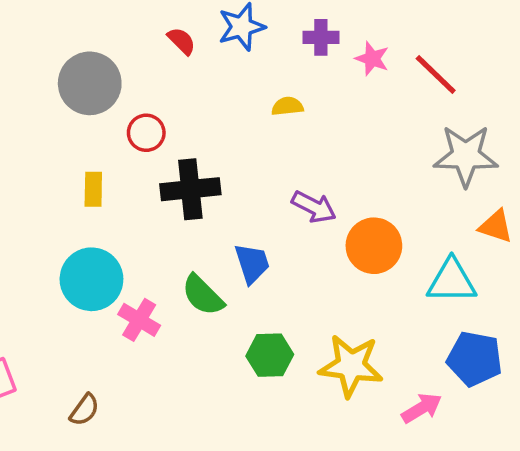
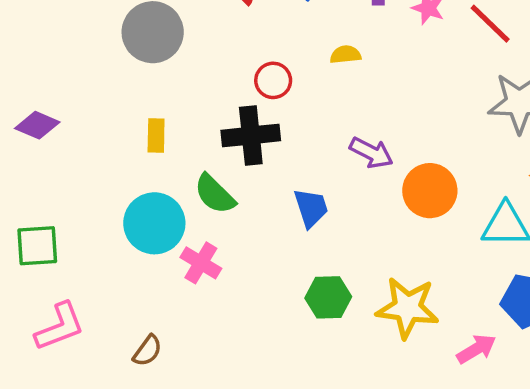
red circle: (146, 133) -> (273, 80), moved
green semicircle: (203, 295) -> (215, 194), moved

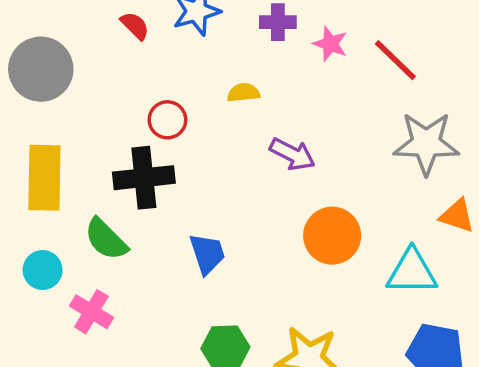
yellow rectangle: (156, 136) -> (44, 178), size x1.8
purple arrow: (371, 153) -> (292, 154), moved
cyan circle: (154, 223) -> (43, 270), size x0.6

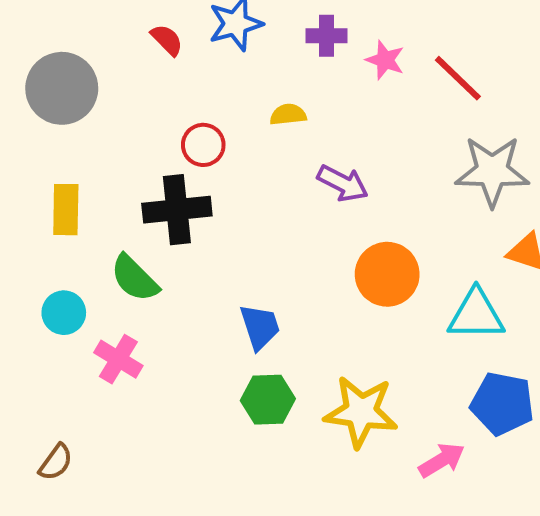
yellow rectangle: (44, 178) -> (66, 210), size x0.7
blue trapezoid: (207, 254) -> (260, 327), moved

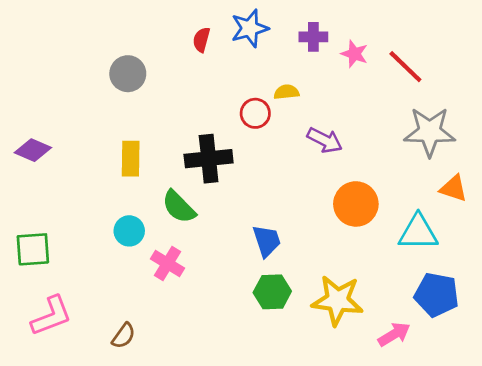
red semicircle: (167, 40) -> (201, 40), turned -120
gray circle: (62, 88) -> (128, 74), size x0.7
red circle: (203, 145) -> (255, 113), moved

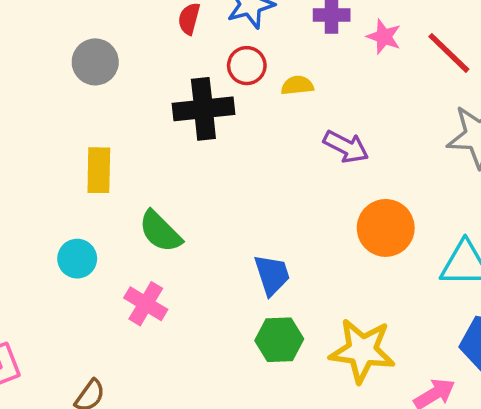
red circle: (255, 113) -> (247, 66), moved
black cross: (209, 159) -> (203, 109), moved
cyan circle: (129, 231) -> (77, 259), moved

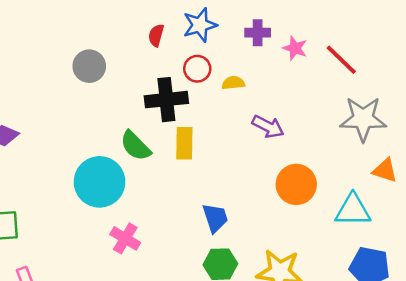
yellow rectangle: (99, 170) -> (184, 143), moved
green semicircle: (160, 232) -> (136, 146), moved
cyan circle: (77, 259) -> (100, 182), moved, size x1.8

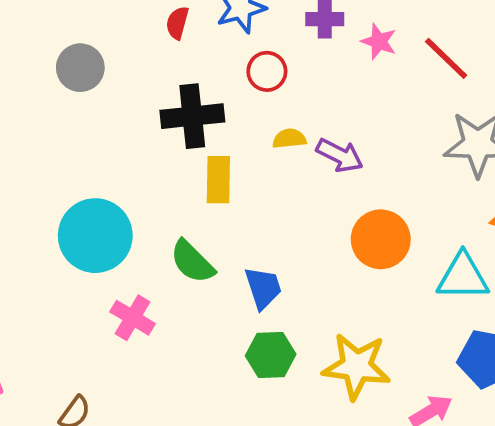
red circle: (197, 69) -> (267, 71), moved
yellow semicircle: (233, 83) -> (289, 139), moved
green semicircle: (136, 146) -> (192, 262), moved

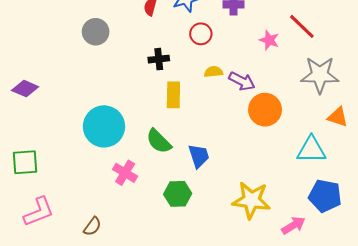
pink star: (379, 42) -> (269, 40), moved
black cross: (192, 116) -> (159, 59), size x0.6
orange circle: (381, 239) -> (265, 110), moved
green hexagon: (271, 355) -> (178, 194), moved

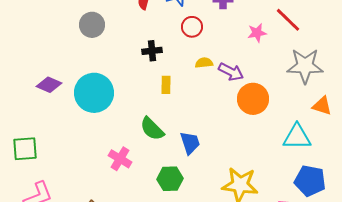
pink star: (269, 40) -> (257, 33), turned -30
purple diamond: (25, 89) -> (49, 85), moved
yellow rectangle: (173, 95) -> (166, 85), size x0.7
cyan circle: (104, 126) -> (94, 93), moved

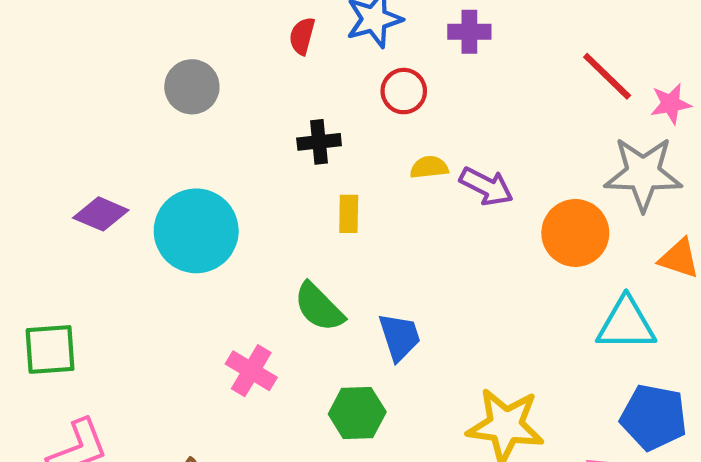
pink star: (257, 33) -> (671, 104), moved
orange circle: (253, 99) -> (575, 233), moved

